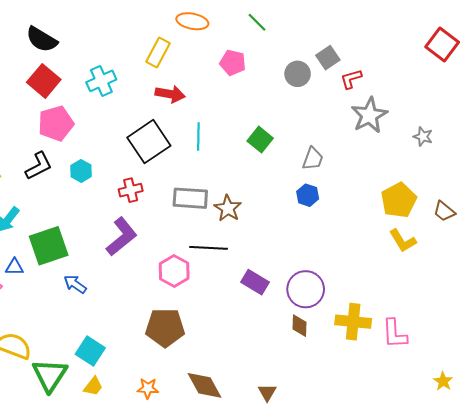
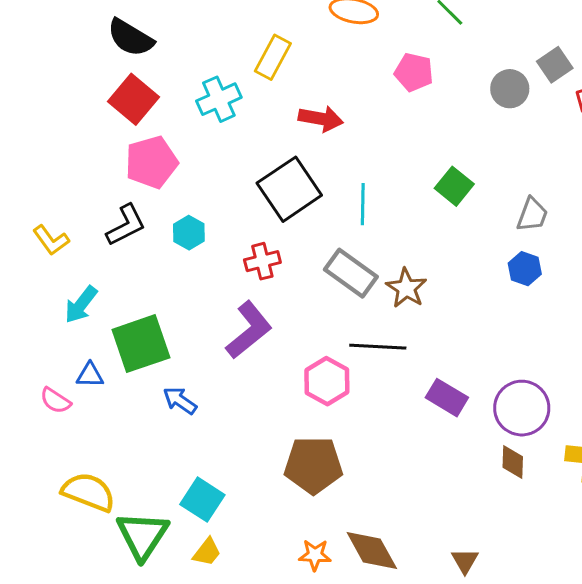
yellow rectangle: (158, 53) -> (273, 57), moved
cyan line: (198, 137) -> (363, 204), moved
gray rectangle: (190, 198) -> (351, 273), turned 32
orange star: (148, 388) -> (315, 555), moved

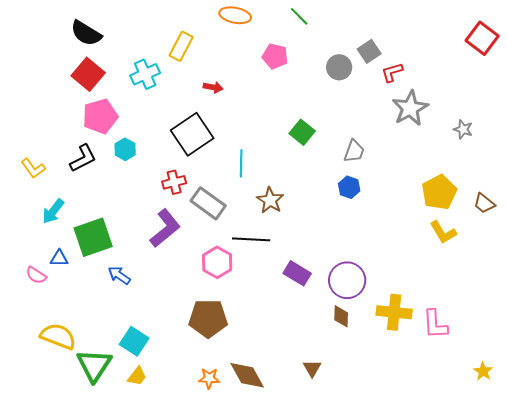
red arrow: (321, 119) -> (213, 87), size x0.7
cyan line: (363, 204) -> (241, 163), moved
cyan hexagon: (189, 233) -> (125, 149), moved
gray rectangle: (351, 273) -> (208, 203), moved
brown triangle: (465, 561) -> (312, 368), moved

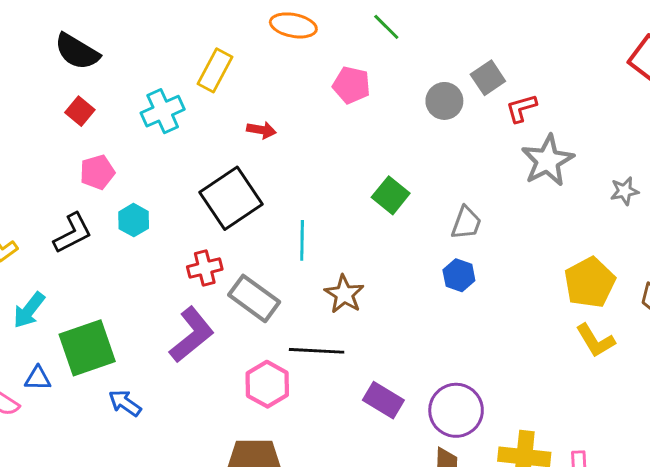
red square: (88, 74) -> (80, 111), size x0.6
pink pentagon: (100, 116) -> (97, 172), size x0.7
gray star: (463, 129) -> (624, 191), turned -30

